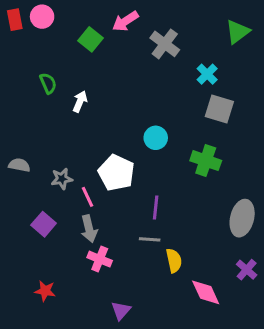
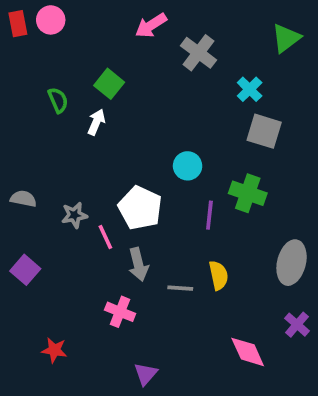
green square: (91, 39) -> (109, 84), moved
purple line: (156, 208) -> (209, 215), moved
purple square: (44, 224) -> (25, 270), moved
gray arrow: (89, 229) -> (138, 264), moved
yellow semicircle: (174, 261) -> (219, 275), moved

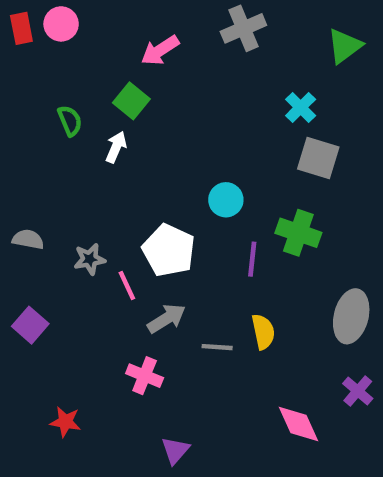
pink arrow: (151, 25) -> (160, 50), moved
gray cross: (198, 53) -> (243, 28), moved, turned 30
gray arrow: (138, 264) -> (167, 318), turned -108

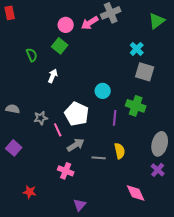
pink circle: (61, 24) -> (66, 25), moved
pink arrow: (160, 50) -> (90, 23), moved
white arrow: (116, 147) -> (53, 76), moved
purple cross: (358, 391) -> (158, 170), moved

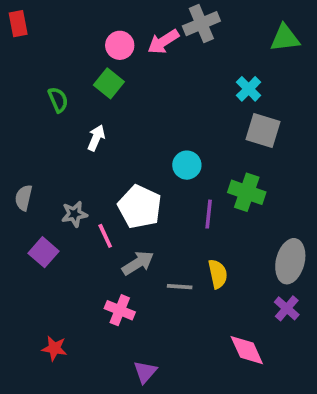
green triangle: (157, 21) -> (285, 38), turned 30
gray semicircle: (13, 109) -> (24, 198), turned -88
purple square: (14, 148) -> (44, 252), moved

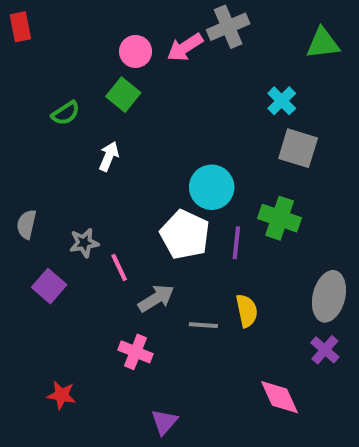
green semicircle: (58, 100) -> (66, 113), turned 80
cyan circle: (187, 165) -> (212, 187), size x1.4
white pentagon: (140, 207) -> (185, 235), moved

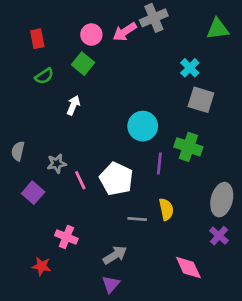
red rectangle: (20, 27) -> (37, 39), moved
white pentagon: (185, 235) -> (116, 179), moved
gray arrow: (156, 298) -> (115, 255), moved
pink cross: (136, 352) -> (66, 237), moved

